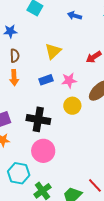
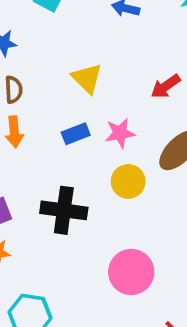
yellow triangle: (53, 51) -> (87, 78), turned -30
pink circle: (43, 151) -> (131, 272), moved

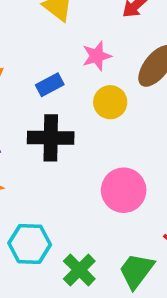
blue rectangle: (76, 134) -> (50, 85), moved

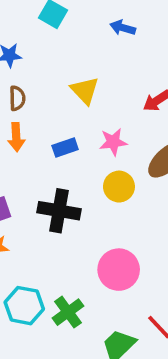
blue rectangle: (50, 85) -> (65, 148), moved
green cross: (79, 270) -> (68, 312), moved

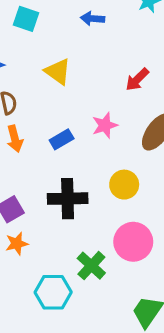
yellow triangle: (85, 91) -> (58, 71), moved
yellow circle: (119, 187) -> (124, 185), moved
green cross: (68, 312) -> (91, 266), moved

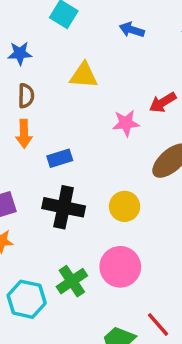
yellow triangle: (58, 71) -> (84, 75), turned -44
pink star: (105, 125) -> (126, 123), moved
blue rectangle: (62, 139) -> (60, 158), moved

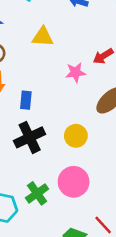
blue rectangle: (60, 158) -> (26, 100), turned -66
black cross: (64, 207) -> (30, 137), turned -36

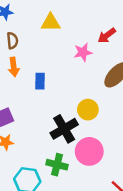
black cross: (30, 137) -> (64, 129), moved
green cross: (37, 193) -> (57, 165), turned -36

